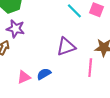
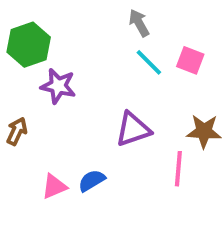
purple star: (15, 29) -> (58, 86), moved

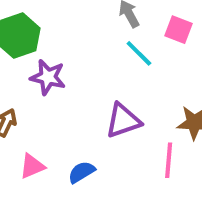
pink square: (190, 60) -> (179, 30), moved
pink triangle: (54, 186) -> (32, 166), moved

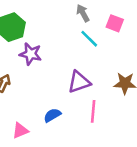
pink line: (169, 160) -> (93, 111), moved
pink triangle: (32, 166) -> (20, 131), moved

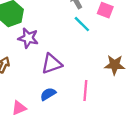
purple triangle: (79, 82) -> (52, 64), moved

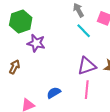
purple triangle: (52, 64) -> (87, 66), moved

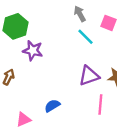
pink line: (87, 90) -> (100, 104), moved

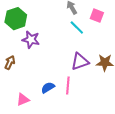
pink line: (100, 104) -> (68, 86), moved

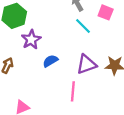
purple star: (31, 40) -> (31, 40), turned 30
blue semicircle: (48, 88) -> (50, 61), moved

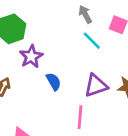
blue semicircle: (50, 61) -> (54, 82), turned 91

